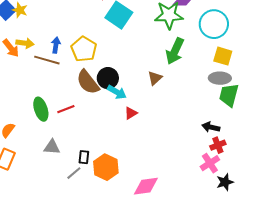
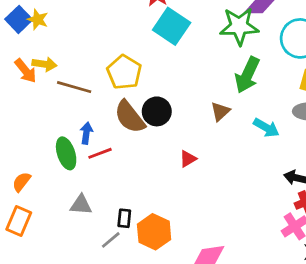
blue arrow: (56, 45) -> (86, 133), moved
cyan arrow: (117, 92) -> (266, 128), moved

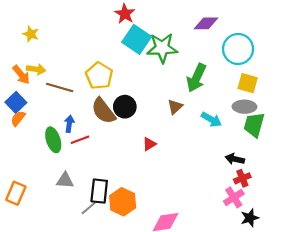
blue square: (19, 19) -> (16, 102), moved
green star: (239, 26) -> (162, 48), moved
orange semicircle: (21, 182) -> (18, 118), moved
black rectangle: (124, 218) -> (99, 191), size x1.6

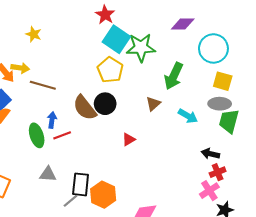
yellow star: (31, 34) -> (34, 34), moved
yellow pentagon: (99, 76) -> (110, 70), moved

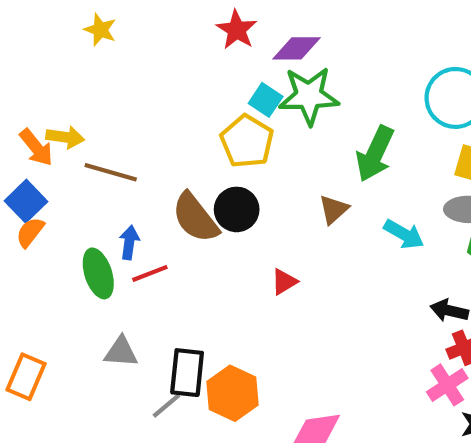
purple diamond: (183, 24) -> (297, 48), moved
yellow star: (34, 34) -> (100, 30), moved
cyan square: (116, 39) -> (266, 100), moved, size x0.6

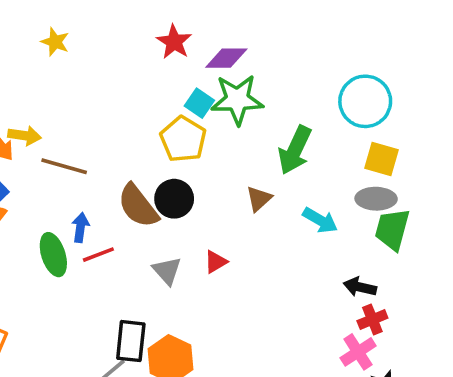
gray triangle: (121, 352) -> (167, 271), moved, turned 44

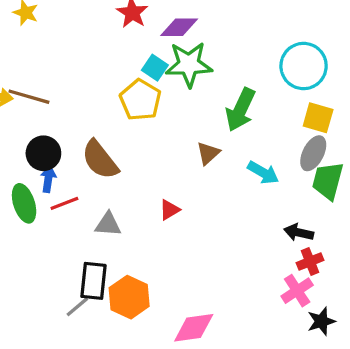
brown line: (64, 166) -> (29, 97), moved
black circle: (174, 199) -> (43, 153), moved
gray ellipse: (376, 199) -> (313, 153), turned -64
gray triangle: (167, 271) -> (108, 224), moved, turned -44

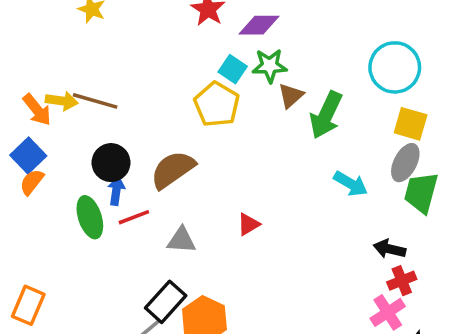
green star: (189, 64) -> (270, 66), size x0.7
brown triangle: (208, 153) -> (291, 96), moved
brown semicircle: (100, 160) -> (173, 170), turned 93
black rectangle: (94, 281) -> (166, 302), turned 36

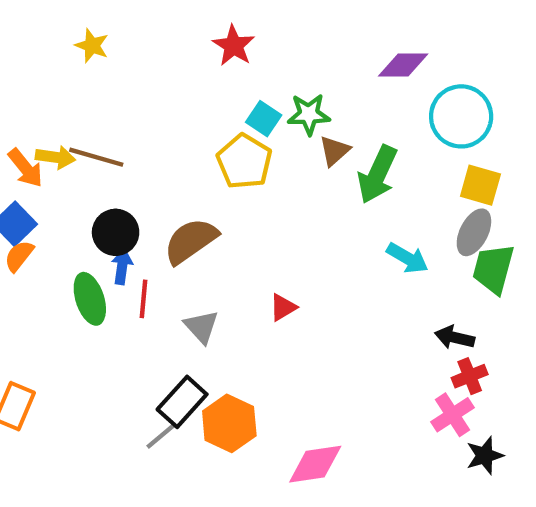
purple diamond: (259, 25) -> (403, 65), moved
red line: (134, 217) -> (143, 299), turned -64
gray triangle: (181, 240) -> (201, 327), turned 44

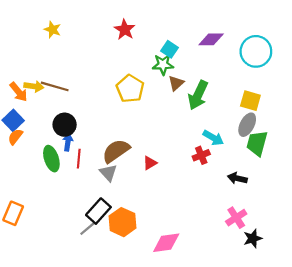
cyan circle: (461, 116) -> (256, 51), moved
cyan square: (264, 119) -> (170, 49), moved
brown semicircle: (191, 241) -> (116, 151), moved
red cross: (470, 376) -> (201, 155), moved

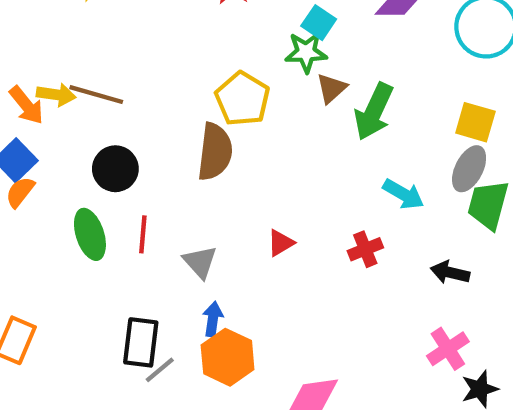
blue arrow: (68, 142) -> (213, 319), moved
brown semicircle: (116, 151) -> (215, 152), moved, turned 132
red cross: (201, 155) -> (365, 249), moved
black rectangle: (98, 211) -> (141, 342), moved, turned -35

